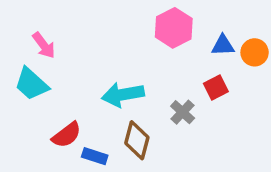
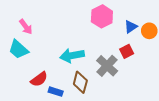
blue triangle: (223, 45) -> (131, 27), turned -32
gray cross: (183, 112) -> (107, 66), size x1.5

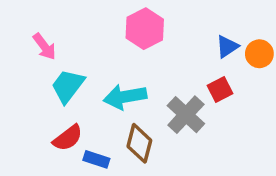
pink hexagon: (102, 16) -> (145, 29), moved
cyan trapezoid: (19, 49) -> (68, 86), moved, turned 85

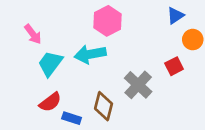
blue triangle: (227, 47) -> (175, 16), moved
red square: (220, 90) -> (174, 66), moved
cyan arrow: (125, 97) -> (90, 54), moved

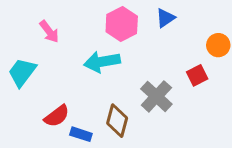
blue triangle: (175, 16) -> (165, 18), moved
pink arrow: (33, 34) -> (49, 32), moved
cyan trapezoid: (50, 63) -> (22, 72), moved

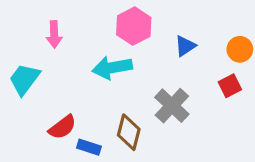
blue triangle: (165, 18) -> (185, 46), moved
pink arrow: (49, 32) -> (54, 34), turned 35
red square: (197, 75) -> (230, 86), moved

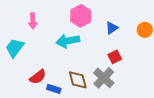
red square: (230, 86) -> (115, 57), moved
gray cross: (172, 106) -> (104, 78), moved
brown diamond: (129, 132) -> (78, 80), turned -30

